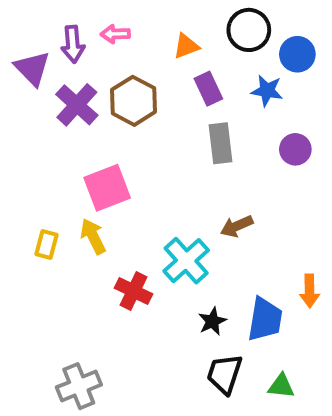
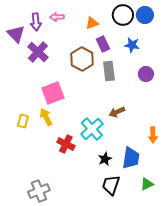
blue circle: (297, 54) -> (145, 15), moved
brown hexagon: (133, 101) -> (82, 59), moved
orange arrow: (310, 291) -> (153, 135), moved
green triangle: (281, 386) -> (147, 184), moved, turned -32

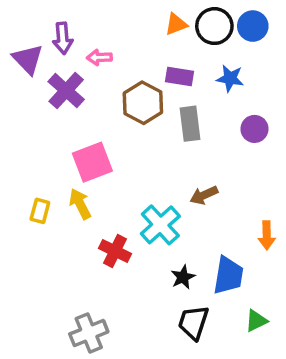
pink arrow: (57, 17) -> (99, 57), moved
orange triangle: (92, 23) -> (176, 24), moved
purple rectangle: (103, 44) -> (180, 77), turned -56
gray cross: (39, 191) -> (89, 333), moved

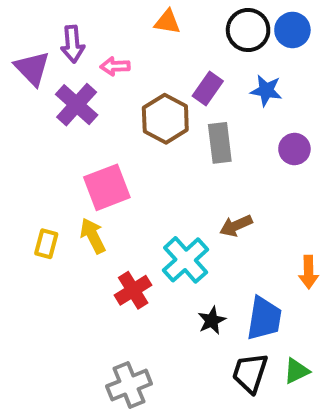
orange triangle: (176, 24) -> (167, 22), moved, turned 30
purple rectangle: (180, 77) -> (208, 88), turned -64
red cross: (115, 251) -> (133, 290), turned 32
black trapezoid: (193, 323) -> (250, 373), moved
gray cross: (89, 333) -> (129, 385), moved

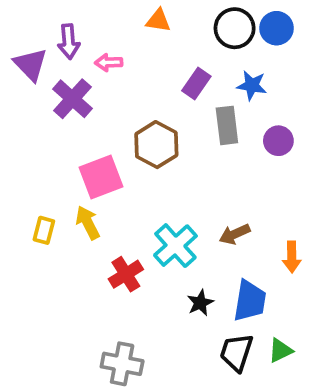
brown hexagon: (165, 119) -> (156, 145), moved
gray rectangle: (220, 143) -> (227, 125), moved
brown arrow: (236, 226) -> (235, 234), moved
gray cross: (129, 385) -> (122, 364), turned 33

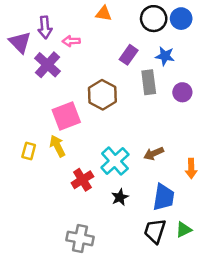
black star: (200, 303) -> (120, 197), moved

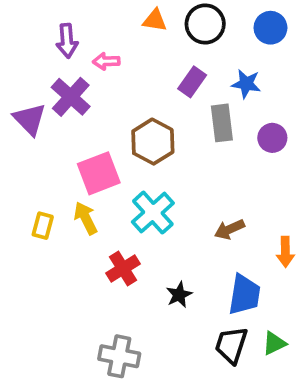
black circle: (154, 19) -> (205, 24), moved
purple triangle: (20, 42) -> (30, 119), moved
cyan cross: (115, 161) -> (153, 213), moved

